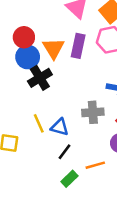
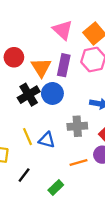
blue circle: (28, 57) -> (52, 93), moved
black line: (65, 152) -> (24, 175), moved
orange line: (95, 165) -> (78, 163), moved

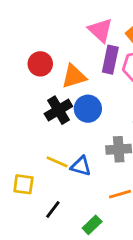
purple rectangle: (64, 65) -> (110, 60), moved
orange triangle: (41, 67) -> (74, 76), turned 45
yellow line: (28, 137) -> (57, 162), turned -42

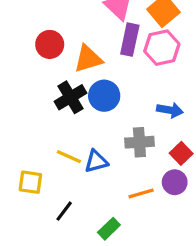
blue triangle: (81, 166) -> (96, 161), turned -30

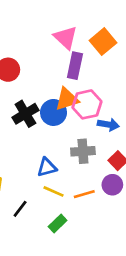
pink hexagon: (162, 48) -> (87, 104), moved
orange triangle: (88, 59) -> (67, 99), moved
yellow line: (69, 157) -> (54, 191), moved

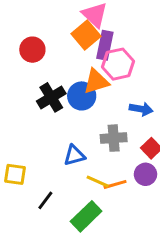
orange square: (103, 42) -> (86, 35), moved
pink hexagon: (87, 104) -> (118, 64), moved
yellow line: (54, 191) -> (98, 182), moved
green rectangle: (58, 224) -> (86, 216), size x1.5

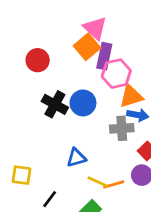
orange triangle: (96, 81) -> (131, 96), moved
black cross: (51, 97) -> (55, 104), turned -30
gray cross: (114, 138) -> (122, 128), moved

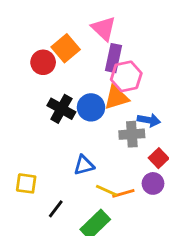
orange square: (87, 47) -> (66, 48), moved
orange triangle: (131, 96) -> (116, 98), moved

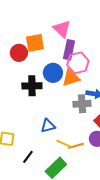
orange square: (66, 48) -> (35, 43), turned 30
blue circle: (91, 107) -> (53, 73), moved
black cross: (61, 109) -> (32, 86), turned -30

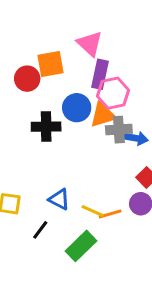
gray cross: (82, 104) -> (119, 130), moved
blue triangle: (48, 126) -> (59, 199), moved, turned 42

